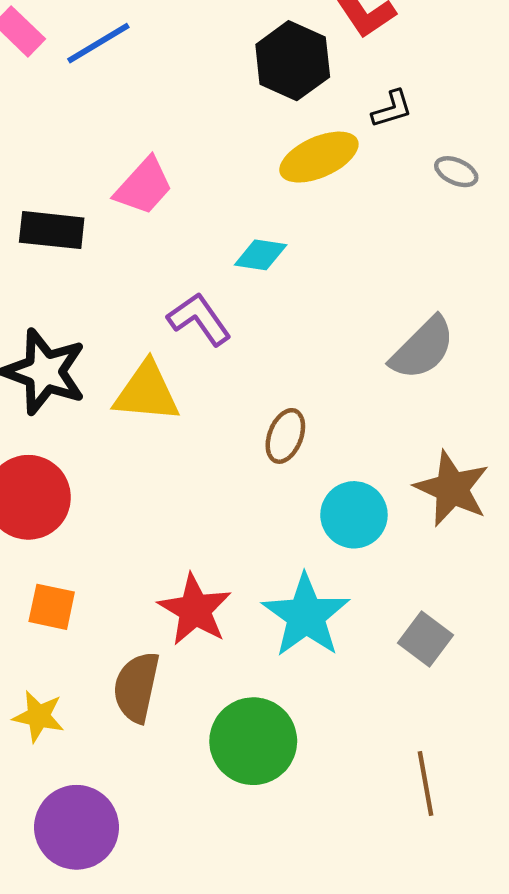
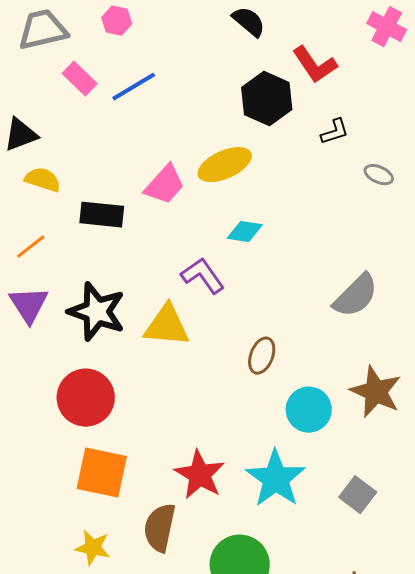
yellow ellipse: (319, 157) -> (225, 165), moved
orange square: (52, 607) -> (102, 473), size x1.6

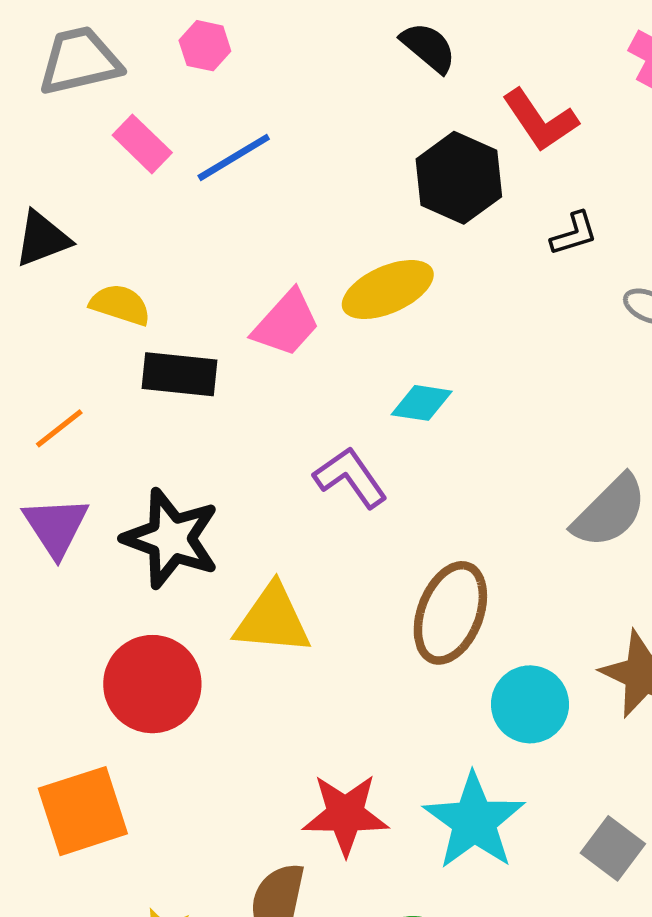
yellow semicircle: (43, 180) -> (120, 305), moved
yellow triangle: (167, 326) -> (273, 620), moved
brown ellipse: (262, 356) -> (450, 613), size x1.6
orange square: (102, 473) -> (83, 811), moved, turned -30
red star: (200, 475) -> (345, 814), turned -30

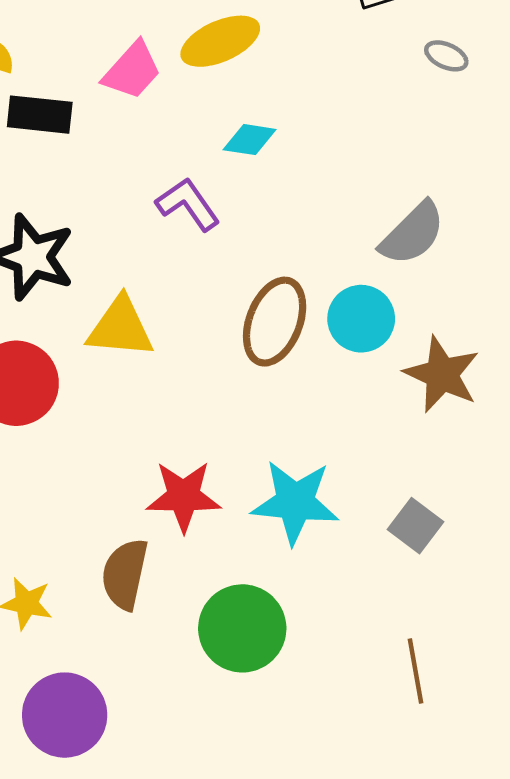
cyan circle: (530, 704) -> (361, 319), moved
cyan star: (474, 821) -> (295, 502), turned -30

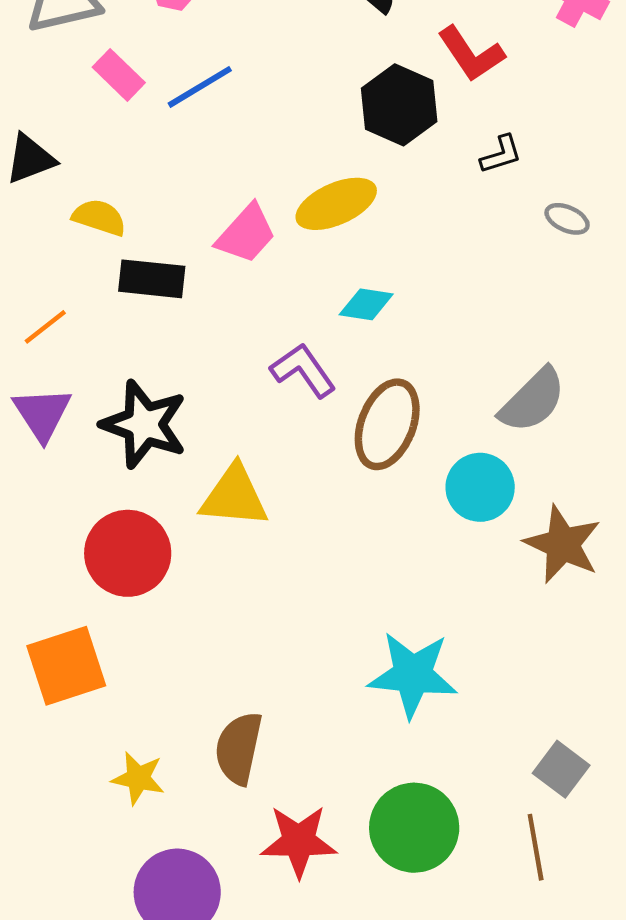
brown ellipse: (275, 322) -> (387, 424), moved
red star: (184, 496) -> (299, 841), moved
gray square: (415, 526) -> (561, 769), moved
green circle: (242, 628) -> (414, 828), moved

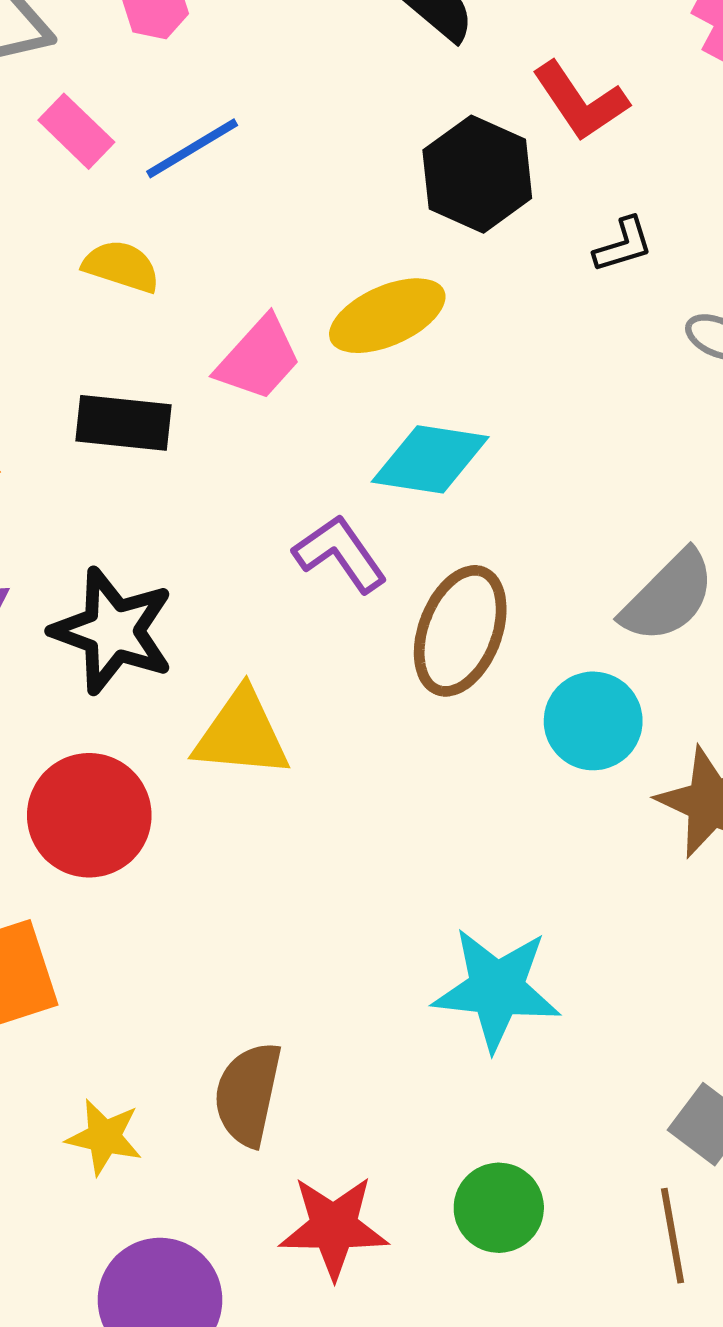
yellow semicircle: (99, 217) -> (121, 266), moved
cyan diamond: (366, 304) -> (430, 459), size x1.5
green circle: (414, 828) -> (499, 1208), size x0.7

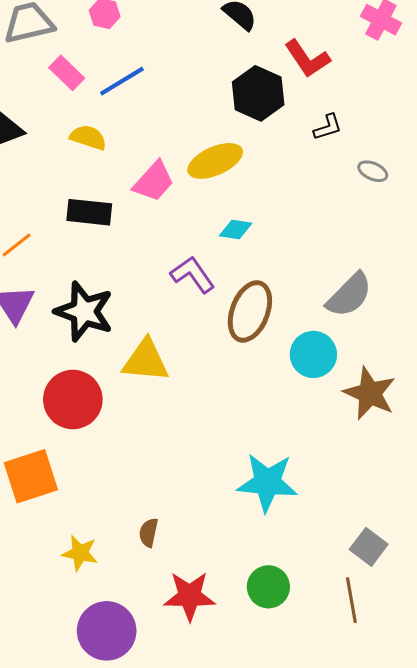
cyan diamond: (430, 459) -> (236, 230), size x0.6
brown semicircle: (248, 1094) -> (149, 533), size x0.6

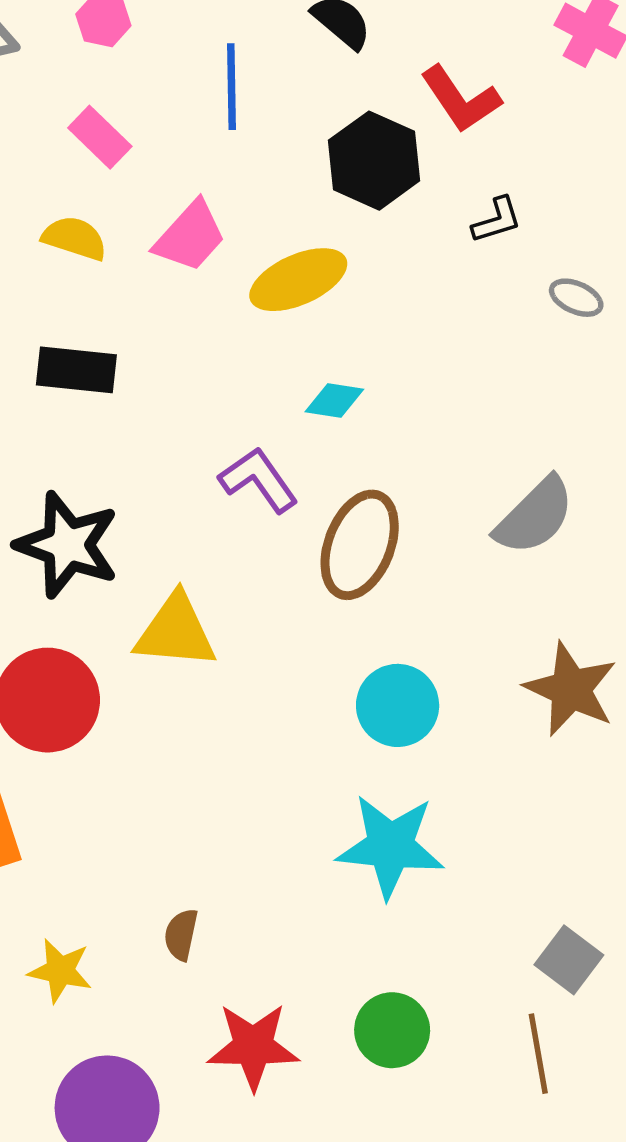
pink rectangle: (67, 73) -> (100, 137), moved
blue line: (122, 81) -> (232, 87), moved, turned -60
pink trapezoid: (154, 181) -> (190, 236), moved
cyan circle: (313, 354) -> (398, 705), moved

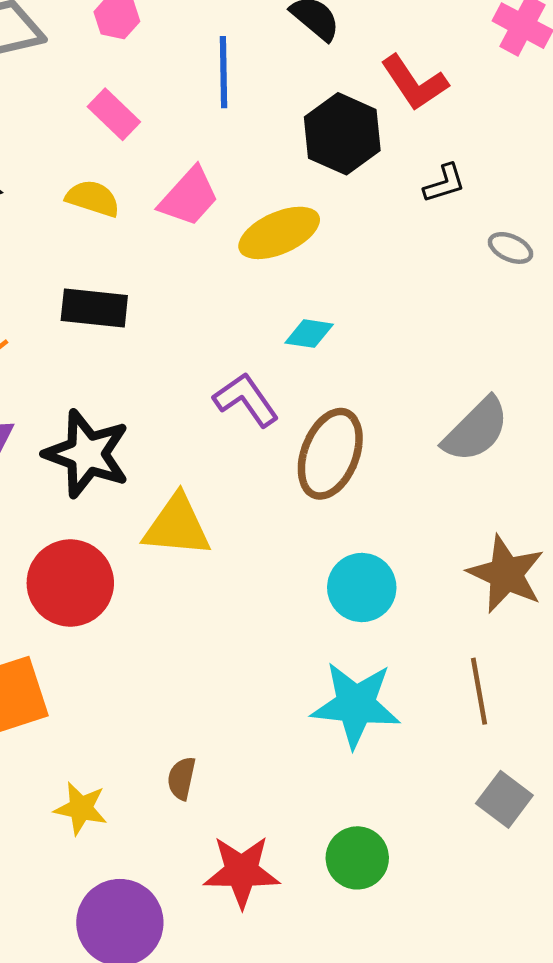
brown line: (538, 1054) -> (479, 691), moved

